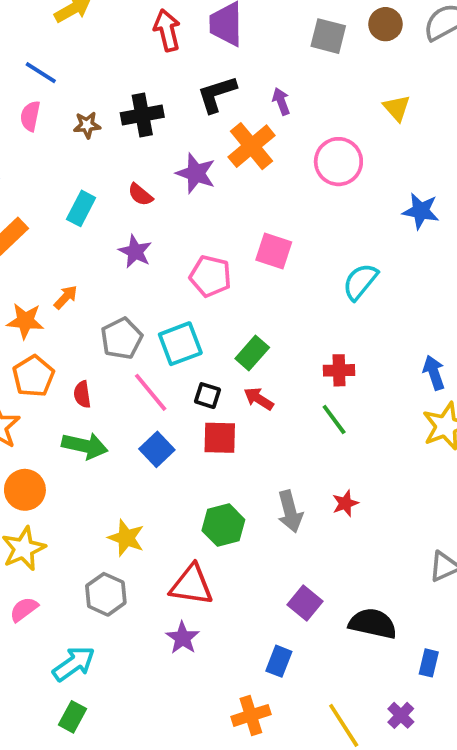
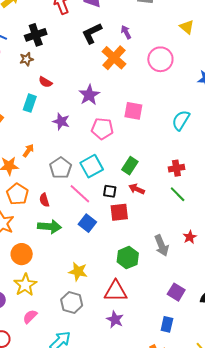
black cross: (142, 115) -> (36, 35), moved
purple star: (196, 173) -> (89, 95), moved, turned 30
red semicircle: (140, 195) -> (45, 82), moved

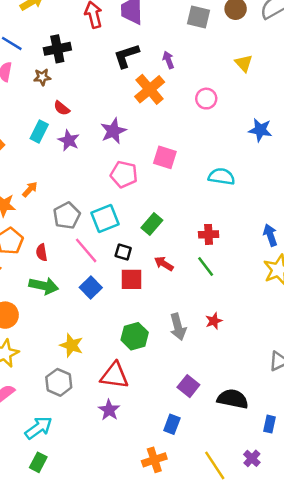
pink circle: (160, 59) -> (206, 99), size x0.7
cyan semicircle: (181, 120) -> (221, 177), turned 60
purple star: (61, 121) -> (69, 140), moved
red arrow: (137, 189) -> (164, 264), moved

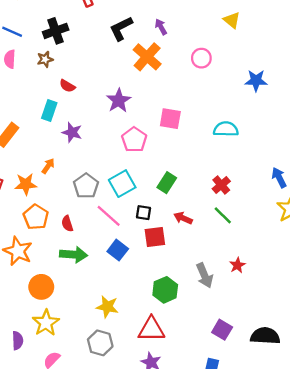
purple star: (69, 140) -> (72, 132), moved
pink pentagon: (124, 174) -> (134, 140), turned 30
red cross: (209, 234) -> (221, 185), turned -30

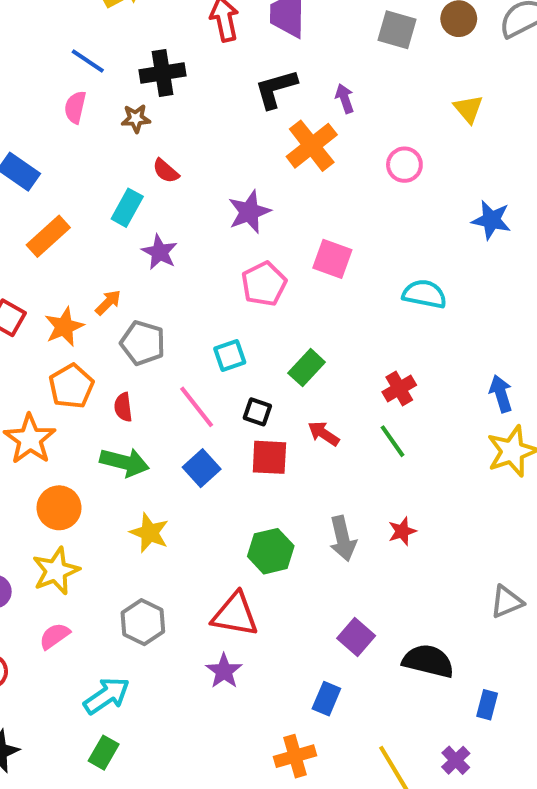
orange star: (26, 184) -> (64, 327), turned -30
cyan square: (122, 184) -> (230, 355), size x0.7
gray pentagon: (86, 186) -> (143, 343), moved, turned -30
yellow star: (107, 307) -> (149, 533), moved

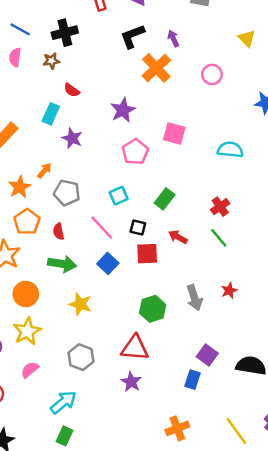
blue rectangle: (326, 699) -> (193, 380), moved

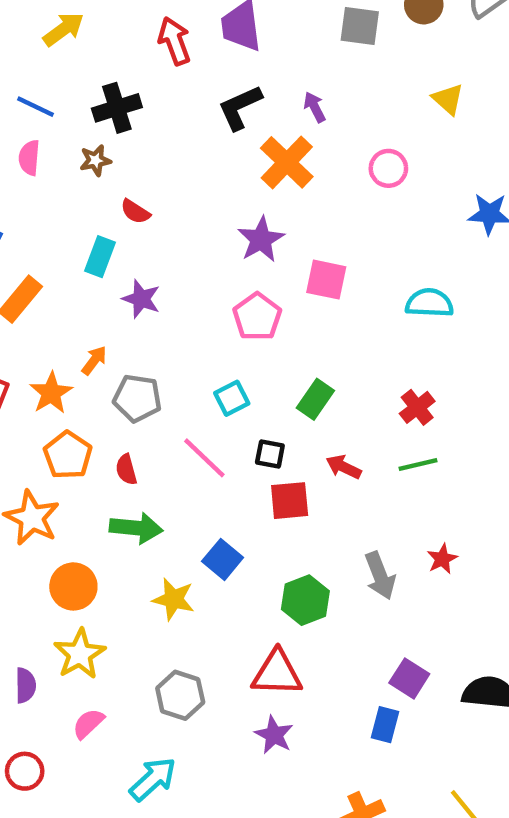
purple star: (123, 110) -> (261, 239), moved
green line: (219, 238) -> (418, 464), turned -60
blue square: (108, 263) -> (223, 559), moved

